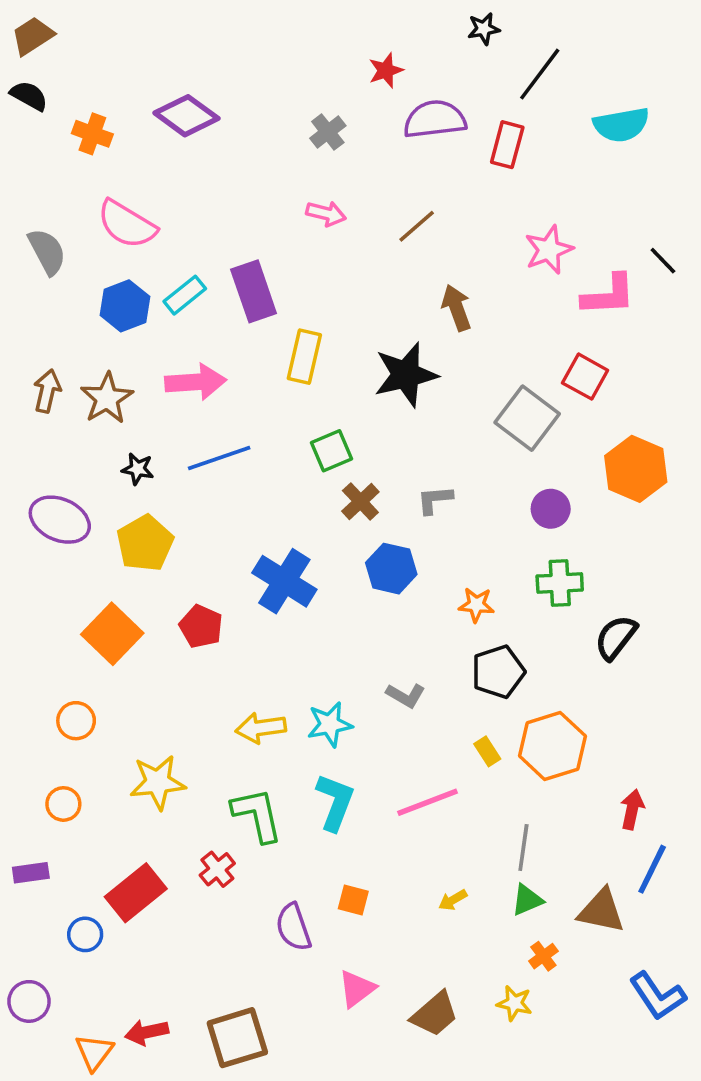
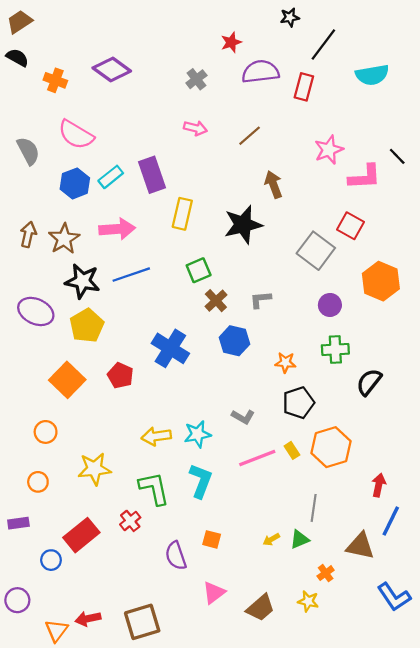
black star: (138, 469) -> (82, 281), size x1.8
pink line: (427, 802) -> (257, 458), moved
green triangle: (527, 900) -> (300, 539), moved

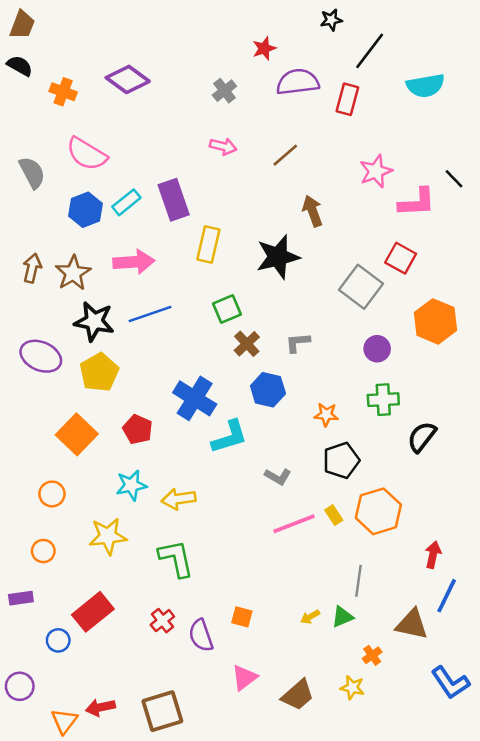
brown trapezoid: (20, 22) -> (22, 25), turned 144
cyan star: (198, 434) -> (131, 485), moved
cyan L-shape: (201, 481) -> (229, 437), moved, turned 52
red cross: (130, 521) -> (162, 621), moved

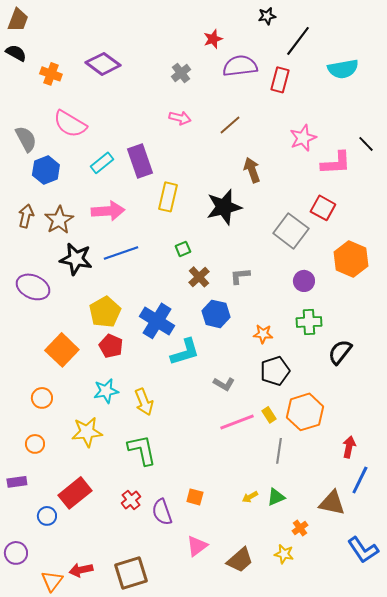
blue hexagon: (85, 210) -> (46, 170), moved
green square: (227, 309) -> (183, 249), size x0.7
yellow pentagon: (99, 372) -> (105, 312), moved
yellow arrow: (179, 499) -> (144, 402), turned -104
gray line: (359, 581) -> (279, 451), moved

